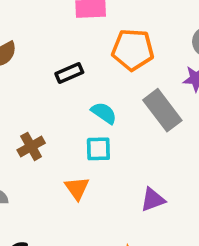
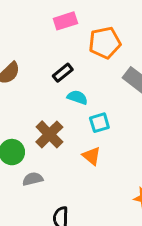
cyan semicircle: (104, 113) -> (77, 97), moved
brown cross: (31, 146) -> (49, 134), size x1.4

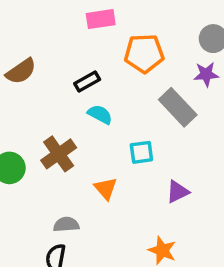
cyan square: (99, 123) -> (141, 152), moved
gray semicircle: (33, 179) -> (66, 224), moved

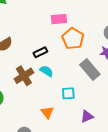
pink rectangle: (101, 19) -> (59, 19), moved
orange pentagon: (144, 53) -> (73, 39), turned 30
brown cross: (59, 154) -> (24, 76), moved

